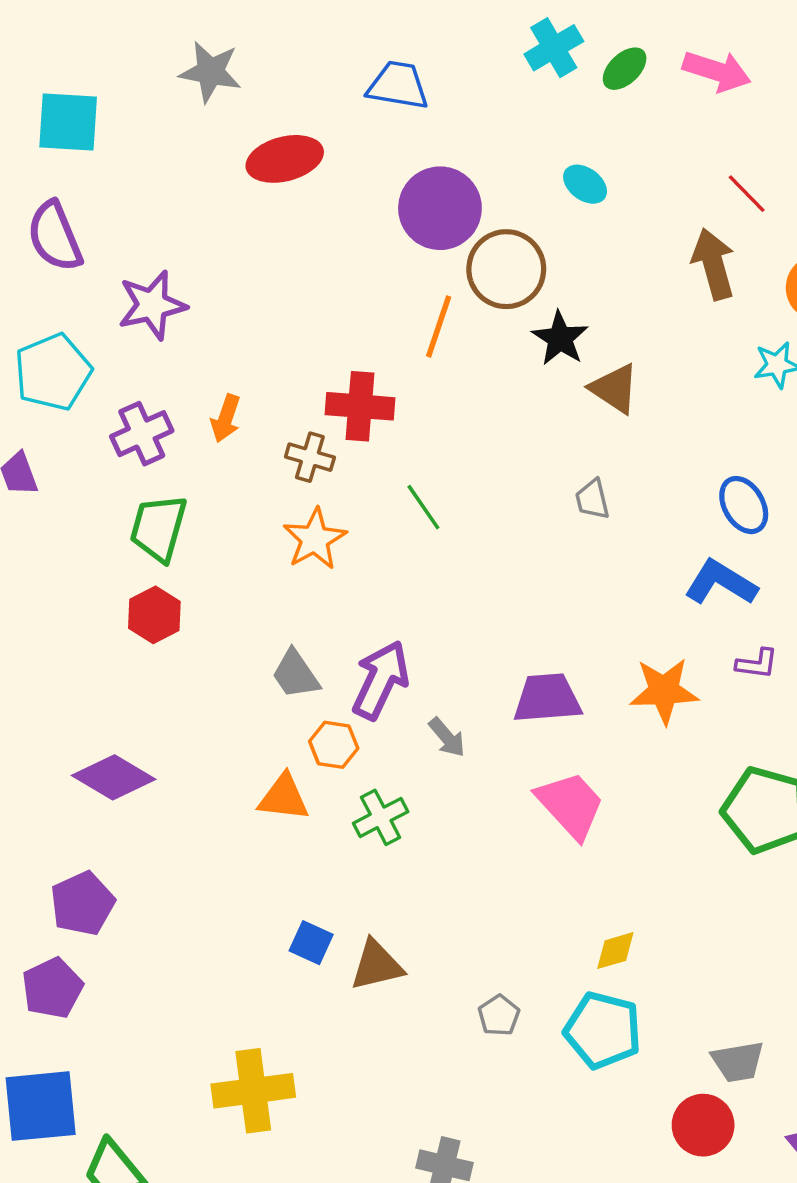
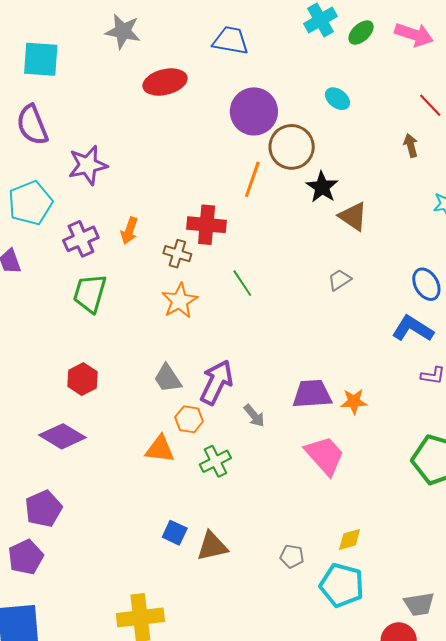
brown arrow: (713, 264) -> (411, 146), size x0.6
gray trapezoid: (592, 499) -> (340, 280), turned 70
red hexagon: (154, 615) -> (83, 379), moved
orange star: (664, 691) -> (354, 402), moved, size x0.7
gray pentagon: (499, 1015) -> (292, 556), moved, turned -30

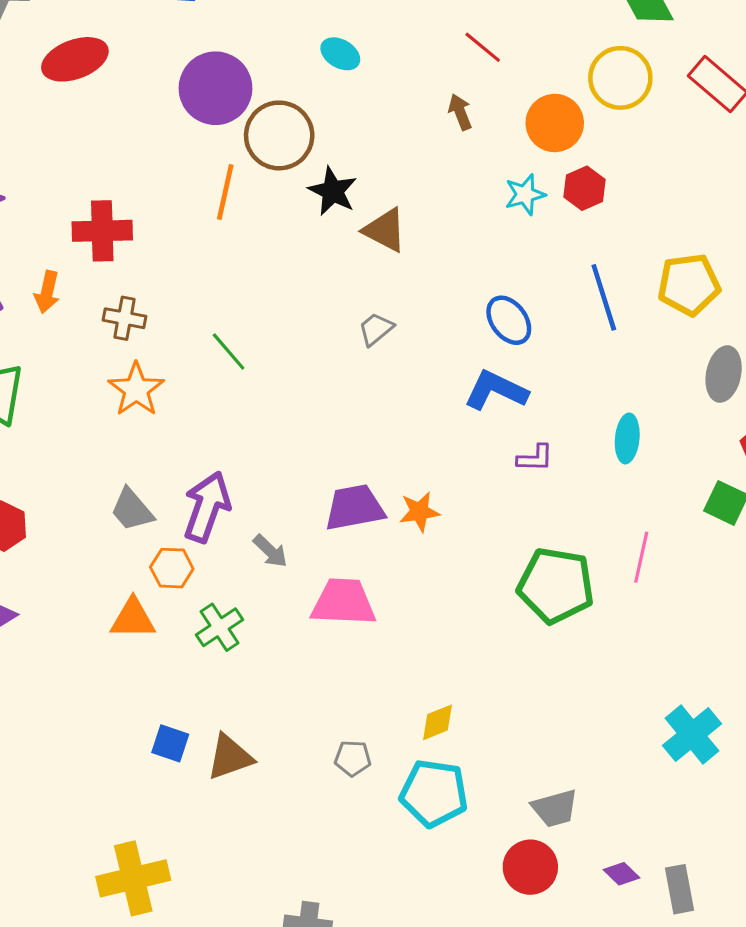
red cross: (207, 225) -> (102, 231), moved
pink trapezoid: (325, 455) -> (344, 602), moved, turned -39

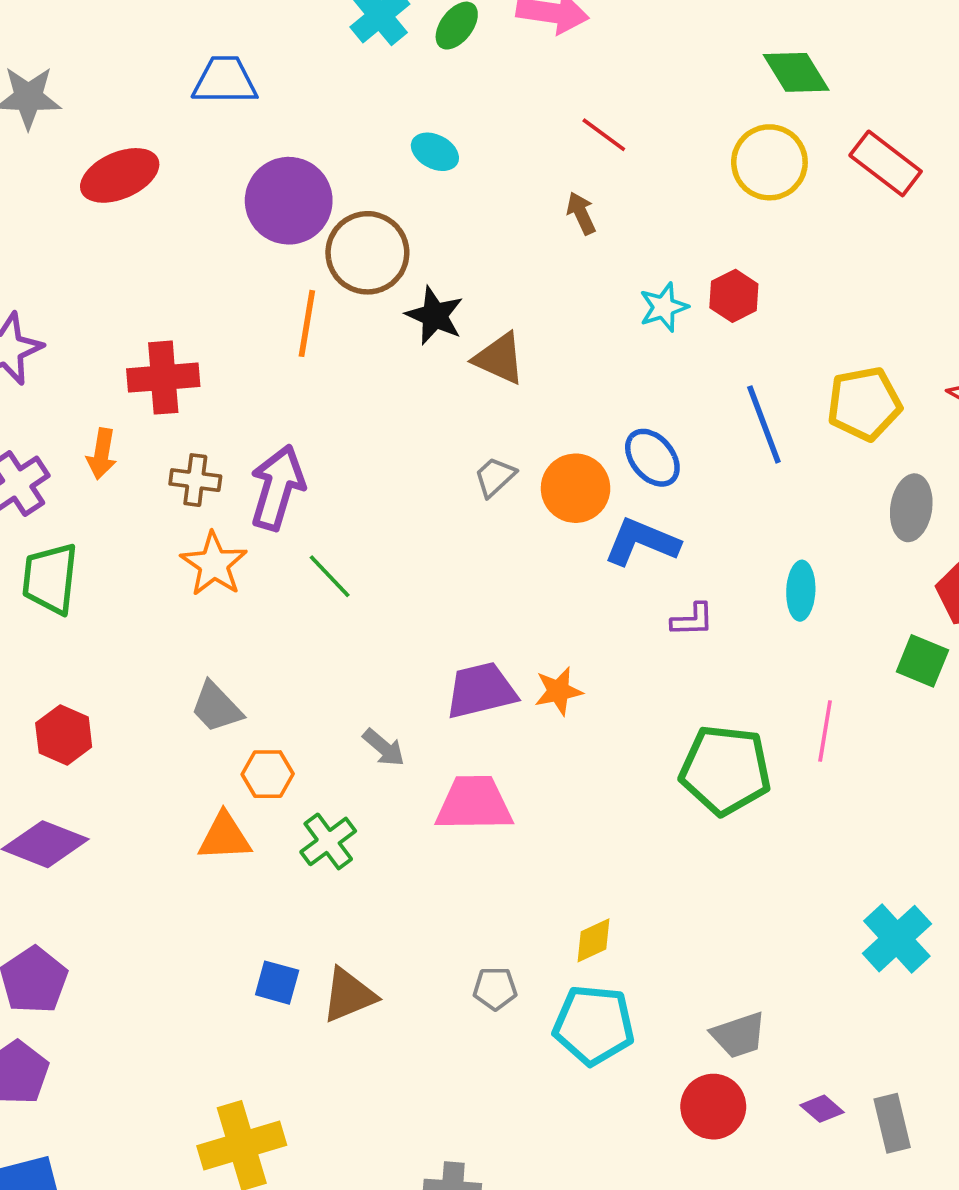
orange circle: (555, 123) -> (576, 488), moved
green line: (229, 352) -> (330, 576), moved
purple arrow: (207, 507) -> (277, 488), moved

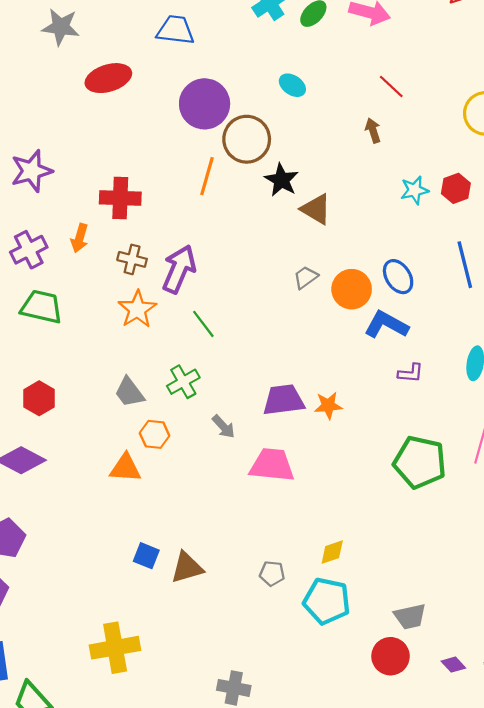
green trapezoid: (50, 579) -> (42, 307), turned 90
green cross: (328, 841) -> (183, 382), moved

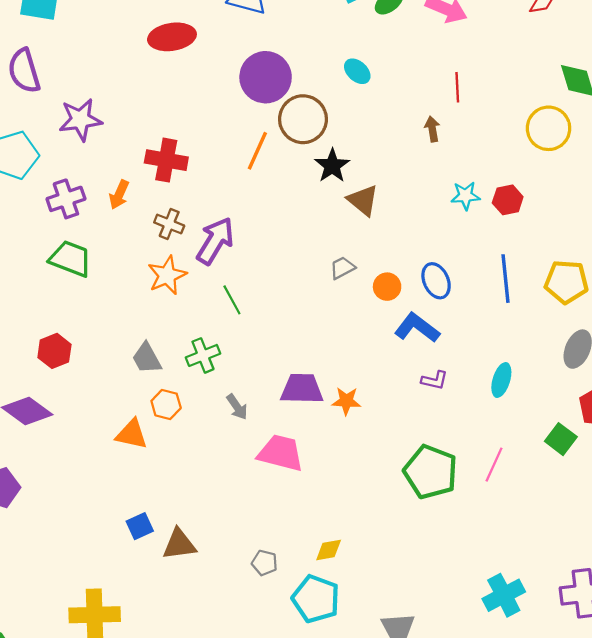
red line: (391, 86) -> (457, 87), turned 36
orange circle: (352, 289) -> (387, 287), size x0.7
blue square: (146, 556) -> (140, 526), turned 35

